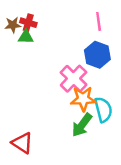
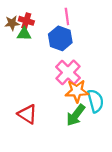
pink line: (99, 21) -> (67, 16), moved
blue hexagon: (97, 55) -> (60, 38), moved
red triangle: (22, 143) -> (27, 114), moved

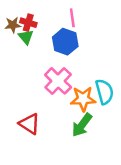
green triangle: (24, 34) -> (26, 37), turned 48
pink cross: (68, 72) -> (58, 81), moved
cyan semicircle: (95, 101) -> (105, 92), moved

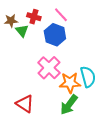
pink line: (72, 18) -> (61, 15), turned -35
red cross: (28, 23) -> (34, 17), moved

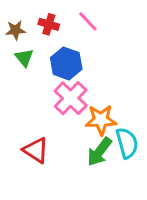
green triangle: (22, 31) -> (24, 58), moved
blue hexagon: (55, 35) -> (66, 63), moved
cyan semicircle: (88, 77) -> (127, 143), moved

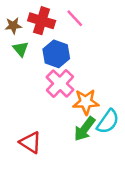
red cross: (49, 24) -> (42, 21), size x1.5
cyan semicircle: (127, 143) -> (108, 122), turned 50
red triangle: (36, 150) -> (30, 142), moved

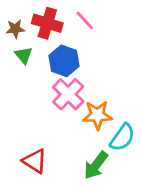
green arrow: (85, 129) -> (96, 165), moved

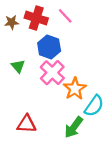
green triangle: (24, 55) -> (18, 66), moved
orange star: (97, 115) -> (75, 89), turned -30
red triangle: (35, 161) -> (27, 124), turned -30

